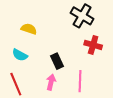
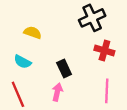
black cross: (82, 16) -> (92, 18), turned 35
pink line: (80, 81) -> (107, 91), moved

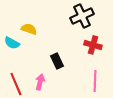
cyan semicircle: (22, 62) -> (12, 43), moved
pink arrow: (57, 92) -> (40, 82), moved

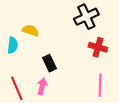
cyan semicircle: (12, 43) -> (13, 45), turned -112
black rectangle: (57, 61) -> (49, 63), moved

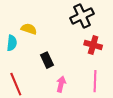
pink arrow: (42, 86) -> (61, 84), moved

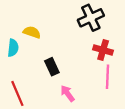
pink line: (95, 81) -> (108, 77), moved
pink arrow: (61, 84) -> (67, 93), turned -49

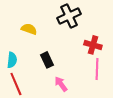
black cross: (91, 18) -> (69, 16), moved
cyan semicircle: (13, 48) -> (12, 60), moved

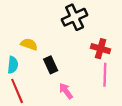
yellow semicircle: (29, 29) -> (29, 44), moved

